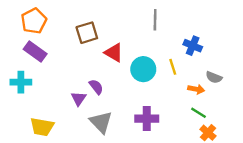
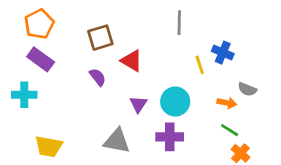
yellow line: (173, 67) -> (200, 65), moved
cyan circle: (143, 69) -> (175, 102), moved
purple semicircle: (96, 87) -> (98, 77), moved
purple triangle: (79, 99) -> (138, 104), moved
gray triangle: (101, 122) -> (117, 141), turned -35

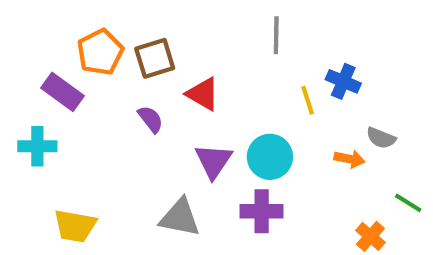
orange pentagon: (39, 24) -> (100, 52), moved
purple triangle: (138, 104) -> (213, 161), size x1.4
green line: (230, 130) -> (408, 203), moved

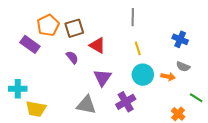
blue cross: (343, 81) -> (180, 39), moved
yellow line: (308, 100) -> (138, 48), moved
cyan cross: (37, 146) -> (18, 89), moved
cyan circle: (270, 157) -> (143, 75), moved
purple cross: (262, 211) -> (126, 102), turned -30

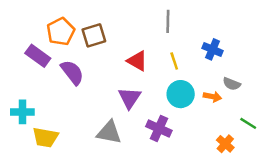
blue cross: (180, 39) -> (212, 49), moved
red triangle: (97, 45) -> (137, 61), moved
purple semicircle: (72, 57) -> (72, 72), moved, size x1.5
purple cross: (126, 102) -> (159, 128), turned -36

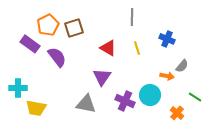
gray semicircle: (232, 84) -> (182, 66), turned -72
cyan circle: (181, 94) -> (150, 95), moved

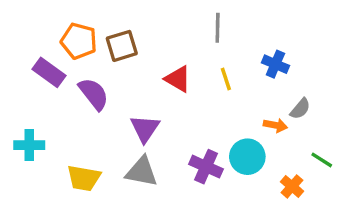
orange pentagon: (48, 25) -> (79, 41), turned -30
purple triangle: (102, 77) -> (145, 129), moved
yellow trapezoid: (36, 108) -> (84, 178), moved

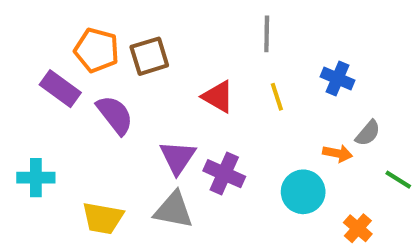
green line: (322, 160) -> (398, 180), moved
purple cross: (206, 167) -> (224, 174), moved

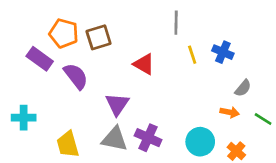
yellow line: (277, 97) -> (192, 55), moved
orange arrow: (338, 153) -> (230, 112), moved
purple cross: (224, 174) -> (148, 138), moved
cyan circle: (303, 192) -> (200, 142), moved
yellow trapezoid: (103, 218) -> (68, 144), turned 64

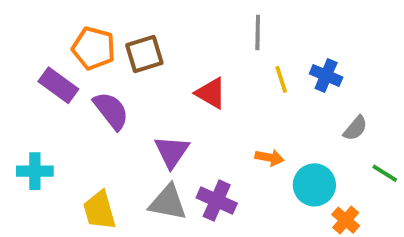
orange arrow: (230, 112) -> (269, 158), moved
cyan circle: (200, 142) -> (314, 185), moved

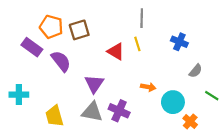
yellow line: (281, 79) -> (137, 44), moved

